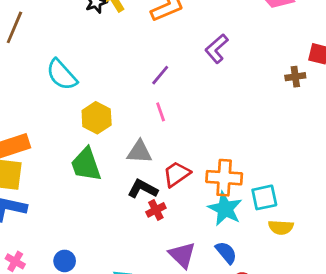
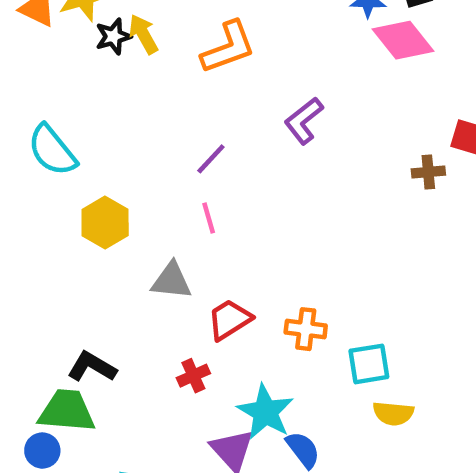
green trapezoid: (86, 165) -> (67, 411), moved, turned 111
orange cross: (224, 178) -> (306, 329), size x0.7
black L-shape: (143, 189) -> (92, 367), moved
cyan star: (225, 209) -> (265, 412), moved

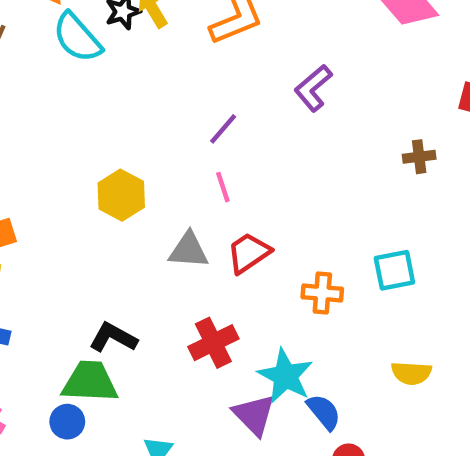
cyan semicircle: (52, 150) -> (77, 38), moved
brown cross: (428, 172) -> (419, 157), moved
red trapezoid: (229, 319) -> (249, 253), moved
cyan square: (369, 364) -> (394, 270), moved
red cross: (193, 376) -> (213, 343), size x1.5

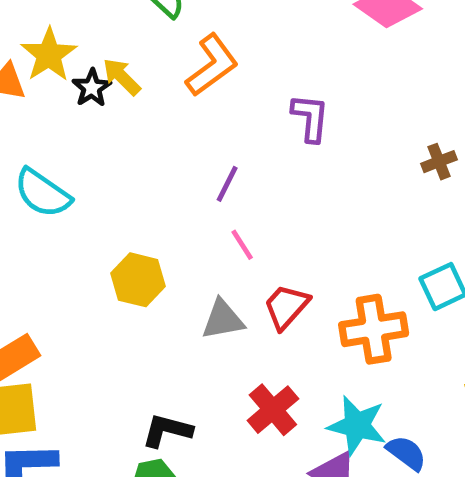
cyan semicircle: (77, 38) -> (42, 193), moved
purple L-shape: (313, 88) -> (310, 118), turned 150
orange cross: (322, 293) -> (374, 329), size x1.5

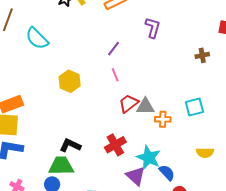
gray triangle: (223, 320) -> (145, 106), moved
orange cross: (374, 329) -> (163, 119), size x0.6

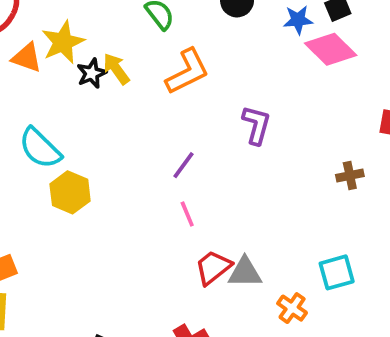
yellow hexagon: (70, 81) -> (70, 192), moved
orange cross: (163, 119) -> (292, 308), moved, turned 35

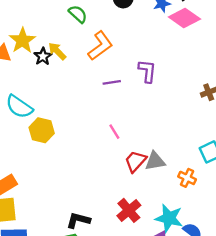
purple line: (184, 165) -> (112, 82), moved, turned 54

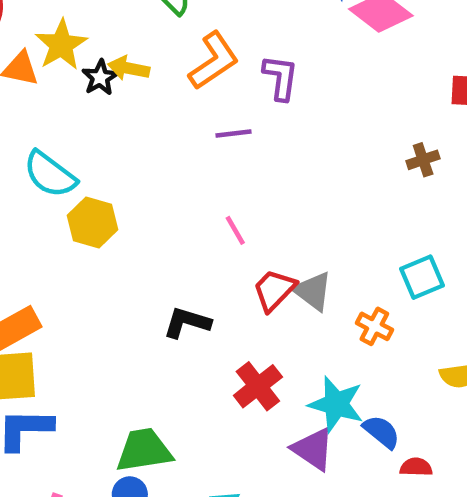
yellow arrow: (57, 51) -> (129, 68), turned -36
purple L-shape: (147, 71) -> (281, 78), moved
gray triangle: (155, 161) -> (313, 291), turned 45
black L-shape: (78, 220) -> (187, 323), moved

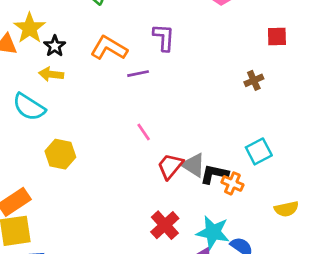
orange L-shape: (214, 61) -> (109, 48), moved, turned -111
yellow arrow: (129, 68) -> (51, 74), moved
yellow hexagon: (92, 223) -> (60, 154), moved
black L-shape: (187, 323) -> (214, 174), moved

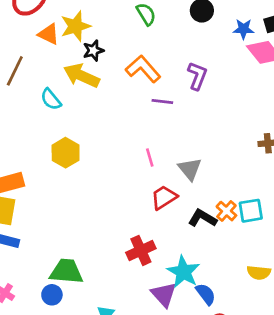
yellow arrow: (51, 74) -> (81, 76), size x1.5
cyan semicircle: (29, 107) -> (51, 99), size x0.7
gray triangle: (193, 165) -> (190, 169), moved
orange cross: (232, 183) -> (226, 211), moved

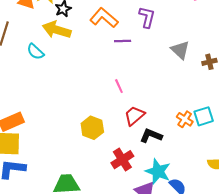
yellow hexagon: (66, 153) -> (92, 128), moved
gray triangle: (190, 169) -> (180, 50), moved
black L-shape: (202, 218) -> (151, 136), moved

